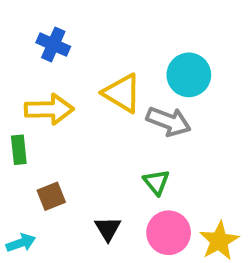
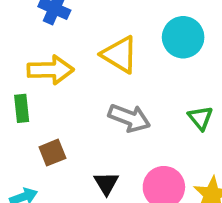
gray arrow: (169, 121) -> (129, 118), moved
green triangle: (156, 182) -> (200, 118), moved

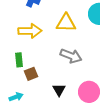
yellow triangle: (120, 55) -> (66, 23), turned -30
green rectangle: (22, 108) -> (19, 60), moved

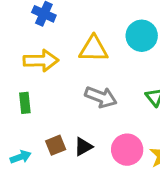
brown square: (31, 74) -> (56, 145), moved
black triangle: (59, 90) -> (83, 147), turned 32

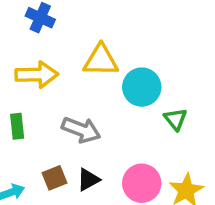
cyan circle: (142, 36) -> (142, 87), moved
gray arrow: (101, 97) -> (81, 130), moved

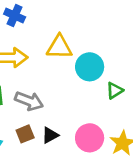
green triangle: (176, 119) -> (115, 90), turned 36
gray arrow: (81, 130) -> (29, 101), moved

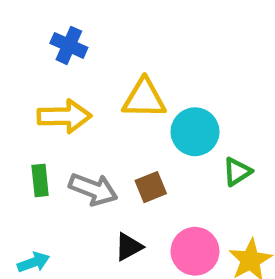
brown square: (25, 134) -> (151, 187), moved

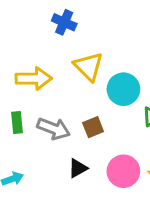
blue cross: (69, 45) -> (64, 22), moved
yellow triangle: (144, 99) -> (88, 66), turned 44

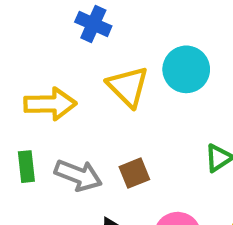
cyan circle: (123, 89) -> (186, 69), moved

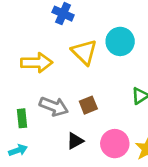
green rectangle: (26, 167) -> (22, 118), moved

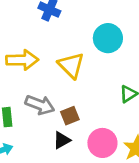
yellow triangle: (84, 52) -> (71, 65), moved
brown square: (88, 105) -> (70, 116), moved

